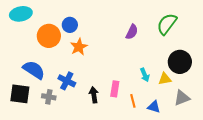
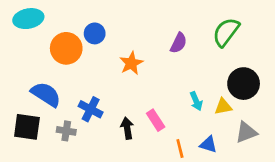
orange star: (79, 47) -> (131, 63), moved
pink rectangle: (115, 89) -> (156, 120), turned -42
orange line: (133, 101) -> (180, 148), moved

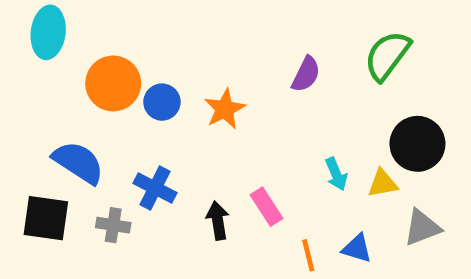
cyan ellipse: (28, 19) -> (48, 32), turned -72
blue circle: (95, 33) -> (162, 102), moved

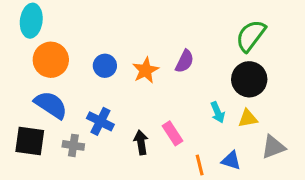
purple semicircle: (306, 74) -> (185, 61), moved
orange circle: (113, 83) -> (51, 60), moved
black circle: (417, 144) -> (249, 79), moved

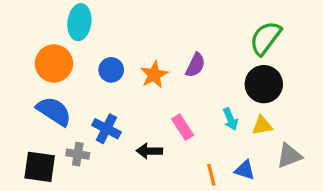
cyan ellipse: (31, 21) -> (79, 22), moved
pink rectangle: (173, 133) -> (183, 127), moved
black square: (30, 141) -> (40, 167), moved
black arrow: (141, 142) -> (149, 151), turned -80

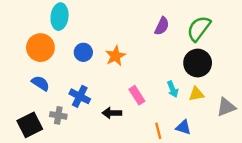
purple semicircle: (195, 65) -> (162, 26), moved
blue semicircle: (54, 111) -> (40, 83), size x0.7
gray triangle: (289, 156) -> (226, 107), moved
black square: (40, 167) -> (30, 125), turned -35

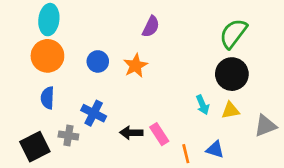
cyan ellipse: (60, 17) -> (49, 20), moved
purple semicircle: (162, 26) -> (151, 27), moved
blue semicircle: (40, 83) -> (47, 98), turned -120
pink rectangle: (137, 95) -> (159, 134), moved

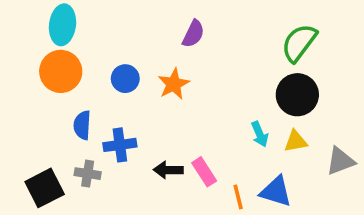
blue semicircle: (47, 98) -> (82, 125), moved
blue cross: (94, 113) -> (120, 145), turned -35
blue triangle: (215, 149) -> (276, 192), size x1.4

